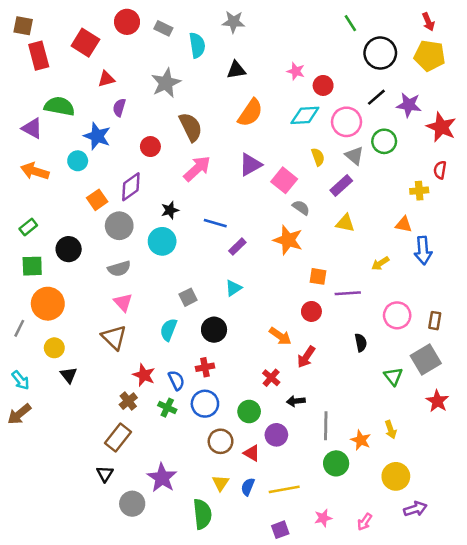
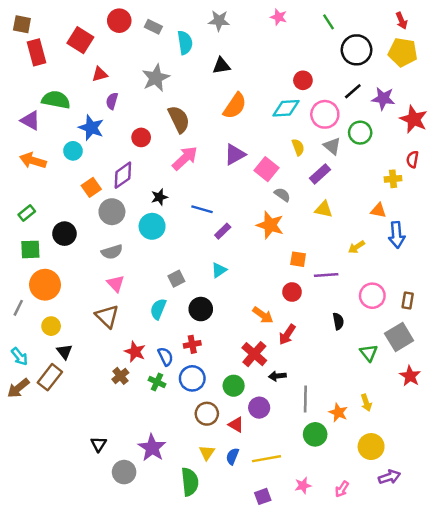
pink star: (296, 71) -> (279, 17), moved
red cross: (271, 378) -> (254, 354), size x1.5
brown rectangle: (118, 437) -> (50, 377), moved

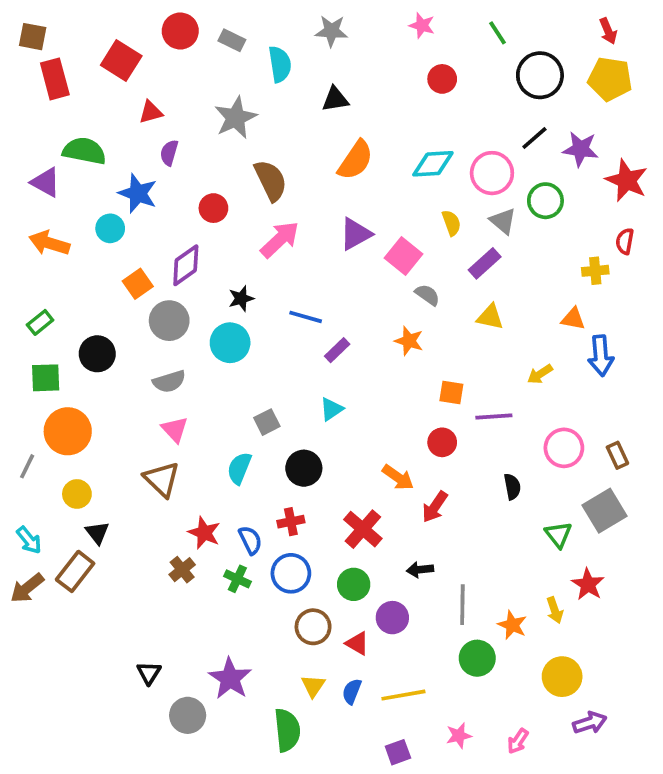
red circle: (303, 80) -> (442, 79), moved
orange star: (270, 225) -> (409, 341), size x0.7
brown rectangle: (408, 301) -> (617, 455), turned -35
red cross: (254, 354) -> (363, 529), moved
red star: (410, 376) -> (588, 584), moved

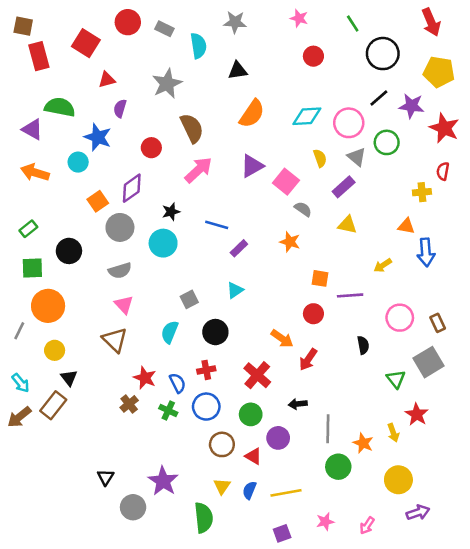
red arrow: (608, 31) -> (431, 22), size x1.5
yellow pentagon: (610, 79) -> (439, 72), moved

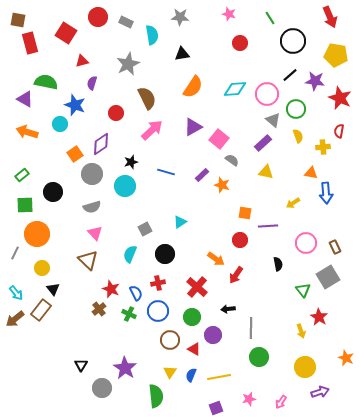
yellow semicircle: (320, 158) -> (298, 136), moved
purple rectangle: (239, 248) -> (202, 175), moved
orange star: (363, 443) -> (346, 358), moved

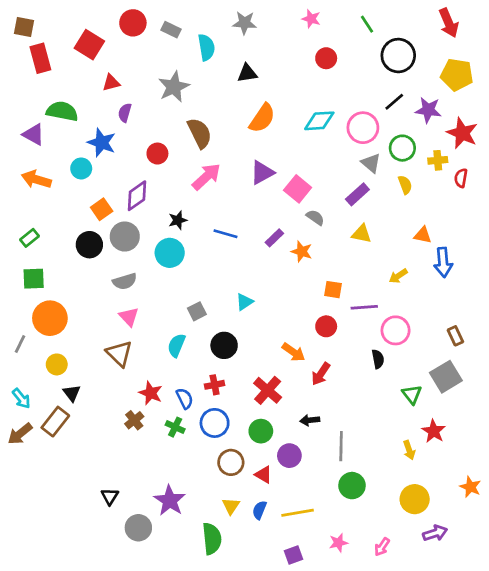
yellow cross: (323, 147) -> (438, 160), moved
black circle: (53, 192) -> (89, 245), moved
pink circle: (306, 243) -> (396, 330), moved

